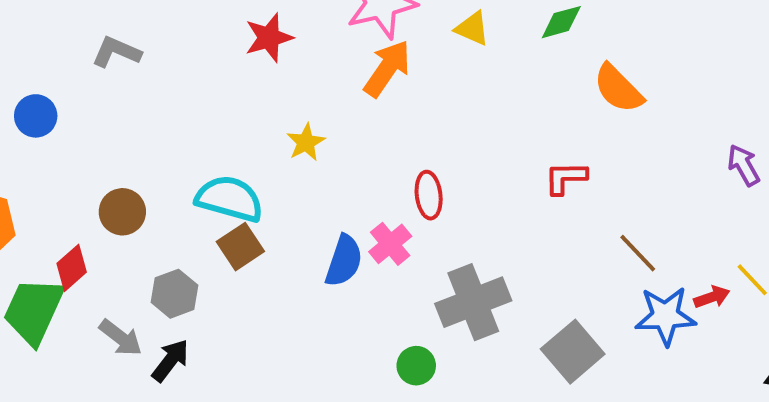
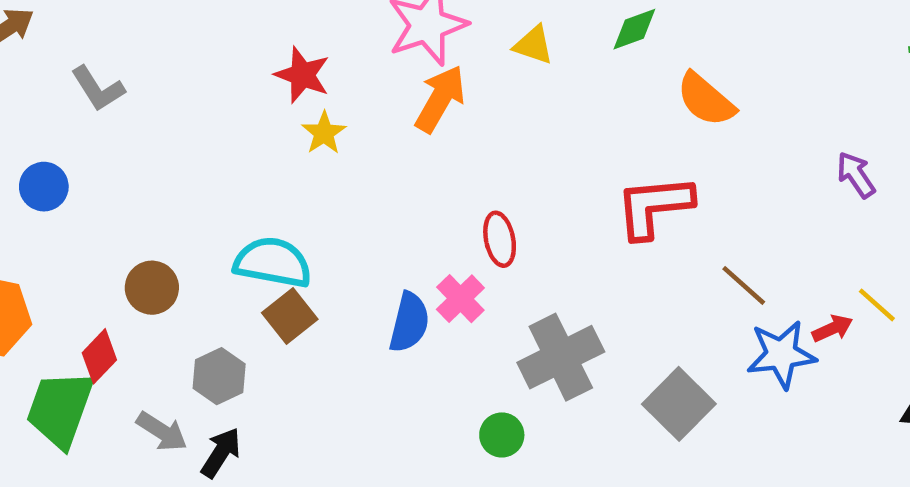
red star: (269, 38) -> (302, 75), turned -30
gray L-shape: (116, 52) -> (98, 89), moved, turned -141
yellow star: (306, 142) -> (324, 133), moved
red L-shape: (566, 178) -> (654, 206), size x1.6

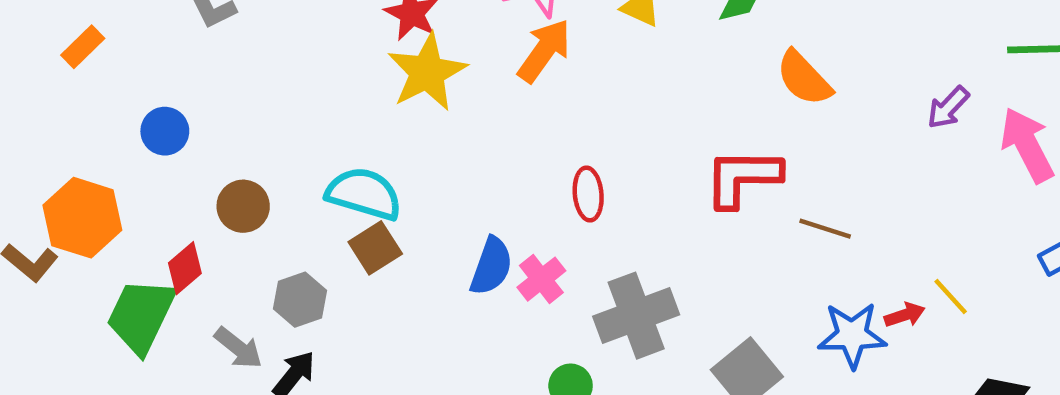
yellow star: (324, 133) -> (427, 72), size x1.8
purple arrow: (856, 175) -> (948, 108), moved, turned -108
blue circle: (44, 187) -> (165, 131), moved
brown line: (744, 285) -> (825, 229), moved, turned -30
pink cross: (460, 299) -> (541, 279), moved

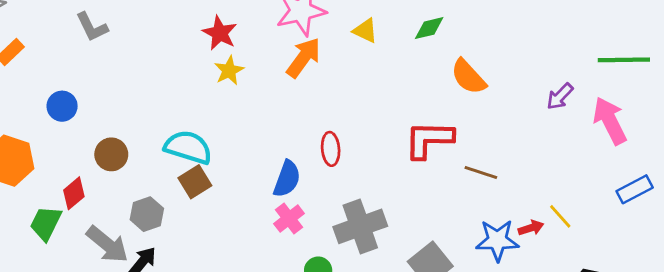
yellow star: (427, 72) -> (229, 71), size x0.6
blue semicircle: (491, 266) -> (287, 179), moved
pink cross: (541, 279) -> (289, 219), moved
green trapezoid: (141, 316) -> (46, 223), size x0.7
gray arrow: (238, 348) -> (107, 244), size x1.4

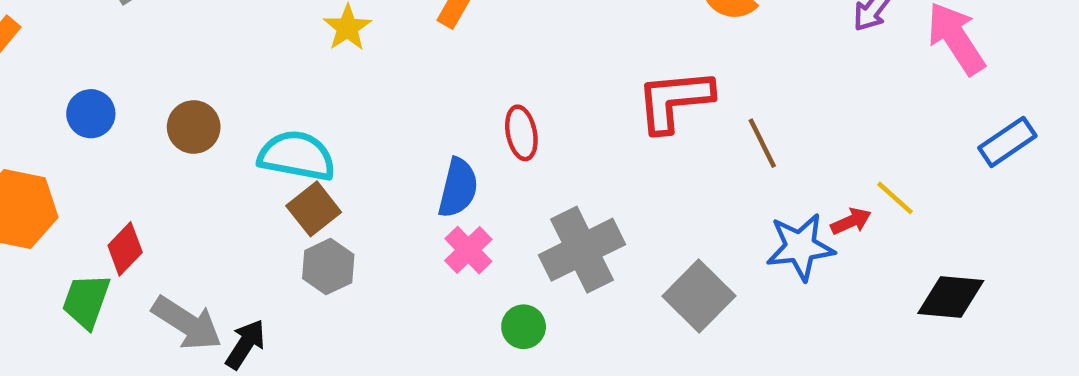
brown circle: (111, 154) -> (194, 127), moved
brown line: (481, 172) -> (762, 143), turned 52
gray hexagon: (147, 214) -> (328, 267), moved

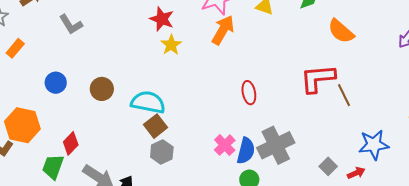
brown line: (762, 143) -> (344, 95), moved
blue semicircle: (458, 188) -> (246, 151), moved
red arrow: (851, 221) -> (356, 173), moved
gray square: (699, 296) -> (328, 166), size x0.6

